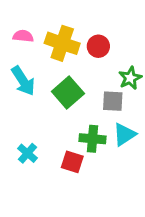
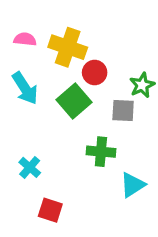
red circle: (98, 46) -> (95, 73), moved
cyan triangle: (124, 134) -> (133, 185), moved
red square: (72, 162) -> (50, 210), moved

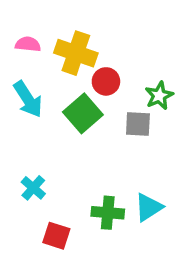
green cross: (101, 152) -> (108, 213), moved

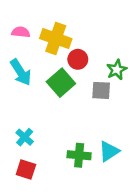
red square: (56, 236) -> (26, 170), moved

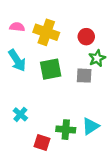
red circle: (78, 59) -> (86, 37), moved
green square: (61, 83) -> (51, 69), turned 30
red square: (26, 170) -> (42, 143), moved

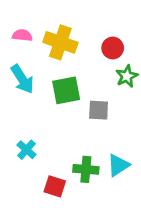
gray square: (84, 76) -> (99, 110), moved

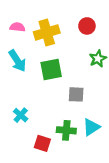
yellow cross: (60, 42) -> (47, 32), turned -35
red circle: (113, 48) -> (87, 26), moved
gray square: (99, 110) -> (76, 94), moved

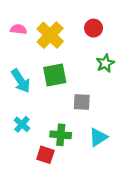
yellow cross: (47, 32) -> (50, 35), turned -30
cyan arrow: (17, 61) -> (21, 81), moved
green cross: (66, 130) -> (61, 135), moved

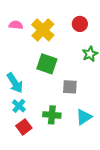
green square: (55, 75) -> (47, 64), turned 30
cyan arrow: (21, 81) -> (15, 83), moved
red square: (45, 155) -> (24, 127), moved, turned 35

